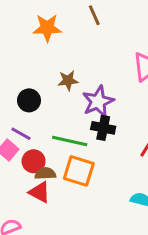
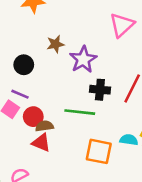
black cross: (103, 128) -> (100, 90), moved
green line: (70, 141) -> (80, 112), moved
orange square: (79, 171) -> (99, 151), moved

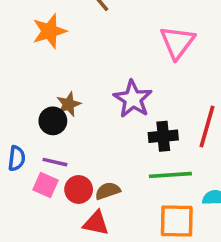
brown star: (55, 44) -> (69, 104), moved
green line: (80, 112) -> (170, 175), moved
brown semicircle: (44, 126) -> (108, 191), moved

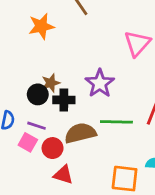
black cross: (163, 136) -> (64, 100), moved
green line: (170, 175) -> (116, 122), moved
brown semicircle: (108, 191) -> (80, 133), moved, size x1.6

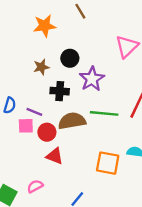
brown star: (51, 83) -> (41, 67), moved
black circle: (38, 94) -> (70, 58), moved
pink square: (28, 142) -> (26, 126), turned -35

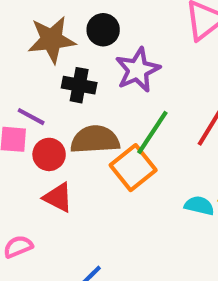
brown star: (41, 67) -> (52, 40), size x1.6
green line: (104, 113) -> (152, 132), turned -68
orange square: (108, 163) -> (133, 168), moved, turned 35

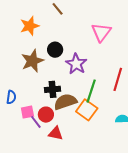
black cross: (79, 85) -> (53, 89), moved
purple line: (31, 117) -> (36, 122), moved, turned 40

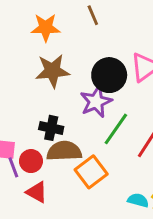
black circle: (55, 50) -> (109, 75), moved, size x1.5
brown star: (32, 61) -> (52, 71), moved
green line: (91, 91) -> (116, 129), moved

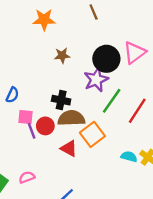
orange star: (46, 28) -> (44, 20), moved
brown star: (52, 71) -> (62, 55), size x0.6
red triangle: (37, 192) -> (69, 148), moved

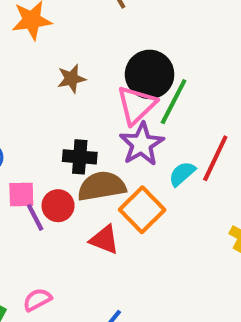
pink triangle: (134, 53) -> (136, 105), moved
purple star: (96, 80) -> (142, 144), moved
green line: (112, 101) -> (174, 102), moved
cyan semicircle: (129, 157) -> (182, 174), moved, turned -49

